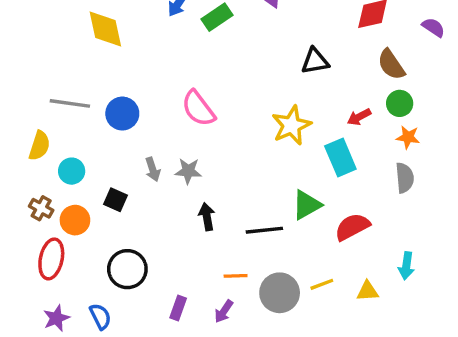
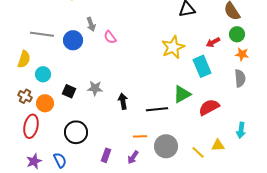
pink semicircle: (198, 108) -> (110, 37), moved, size x0.6
gray arrow: (153, 169) -> (91, 24), moved
gray star: (188, 171) -> (95, 88), moved
yellow line: (322, 284) -> (198, 152), moved, turned 64

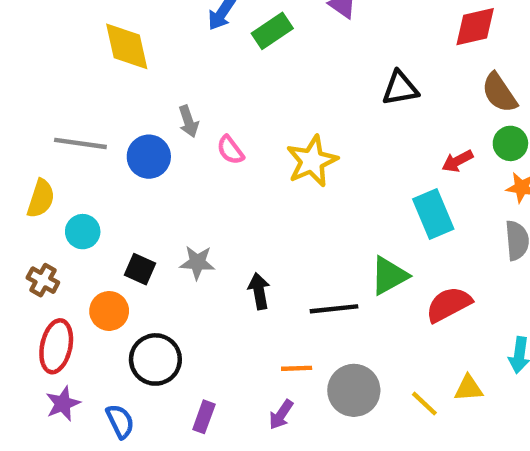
yellow star: (173, 47) -> (312, 161), moved
orange circle: (45, 103) -> (109, 311), moved
purple rectangle: (106, 155) -> (204, 417), moved
purple star: (34, 161) -> (63, 404), moved

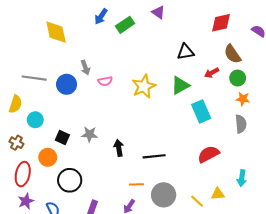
pink semicircle: (230, 150) -> (105, 81), turned -64
red arrow: (457, 161) -> (212, 73), moved
green triangle: (389, 276) -> (180, 85), moved

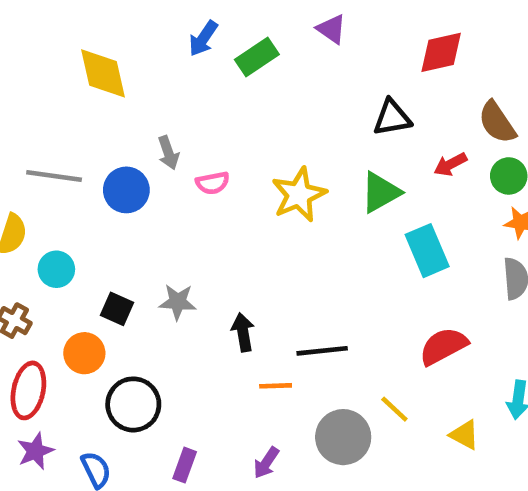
red diamond: (221, 23) -> (441, 52), moved
orange line: (136, 184) -> (276, 386), moved
yellow triangle: (218, 194) -> (464, 435), turned 32
yellow line: (197, 201) -> (394, 409), moved

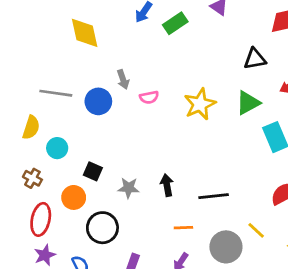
gray star: (178, 302) -> (129, 188), moved
orange line: (276, 386) -> (183, 228), moved

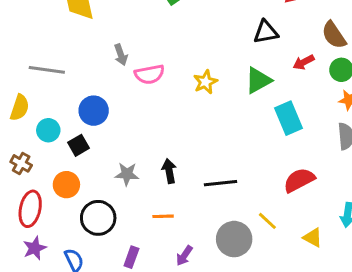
pink semicircle: (149, 97) -> (150, 74), size x1.4
blue circle: (98, 101) -> (94, 111), moved
yellow star: (200, 104) -> (205, 82), size x0.7
black square: (93, 171) -> (79, 145), moved, turned 36
orange line: (183, 228) -> (163, 216), moved

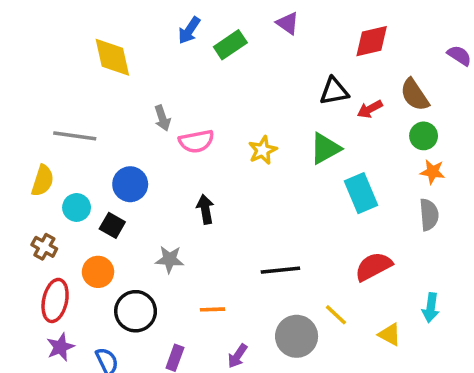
red arrow: (304, 62) -> (370, 109), moved
black square: (79, 145) -> (112, 225), turned -30
black arrow: (169, 171) -> (205, 209), moved

